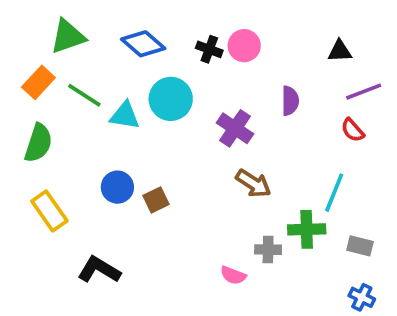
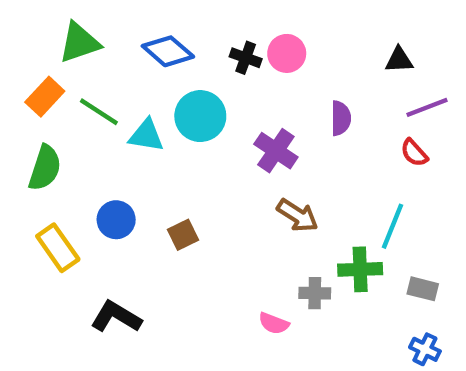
blue circle: (117, 187) -> (116, 220), moved

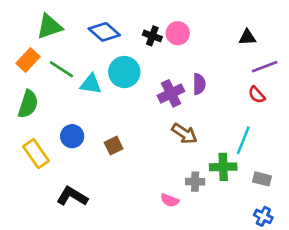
purple semicircle: (341, 118) -> (199, 84), moved
purple cross: (276, 151) -> (171, 93), turned 30

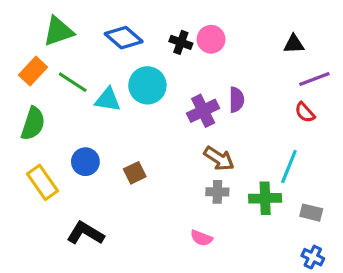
gray cross: (195, 182) -> (217, 192), moved

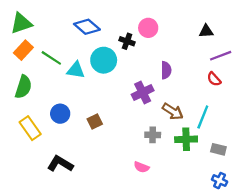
green triangle: (58, 31) -> (21, 23), moved
black cross: (181, 42) -> (127, 41), moved
purple cross: (203, 111) -> (143, 92), moved
brown arrow: (219, 159) -> (173, 111), moved

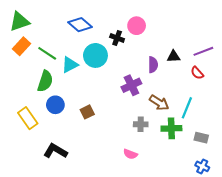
black triangle: (206, 31) -> (174, 56), moved
cyan triangle: (76, 70) -> (70, 65), turned -36
green semicircle: (23, 87) -> (45, 81), moved

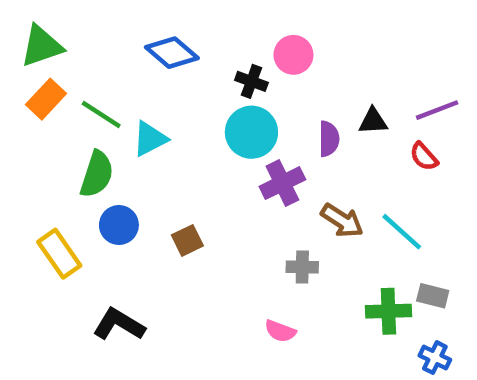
cyan circle: (95, 55) -> (251, 132), moved
cyan line: (187, 108) -> (402, 232), turned -70
green cross: (171, 128) -> (388, 311), moved

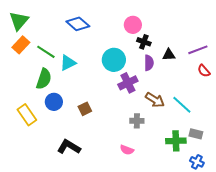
green triangle: (42, 46) -> (19, 21), turned -30
black cross: (251, 81) -> (144, 42), moved
red semicircle: (424, 157) -> (204, 71), moved
black L-shape: (119, 324) -> (69, 147), moved

